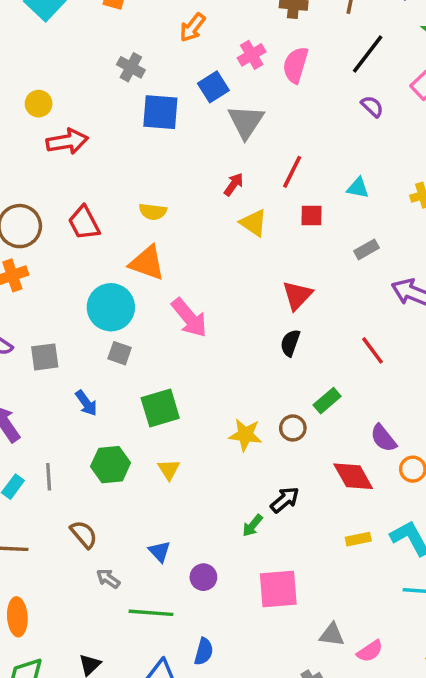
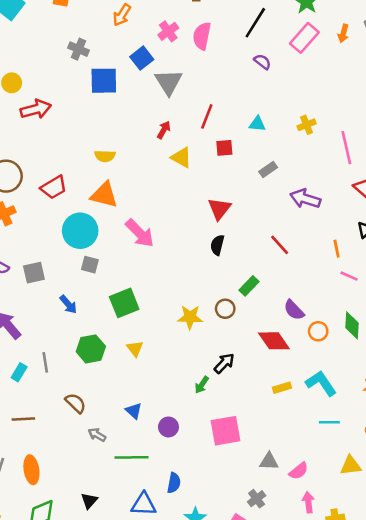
red trapezoid: (84, 223) -> (54, 187), moved, turned -88

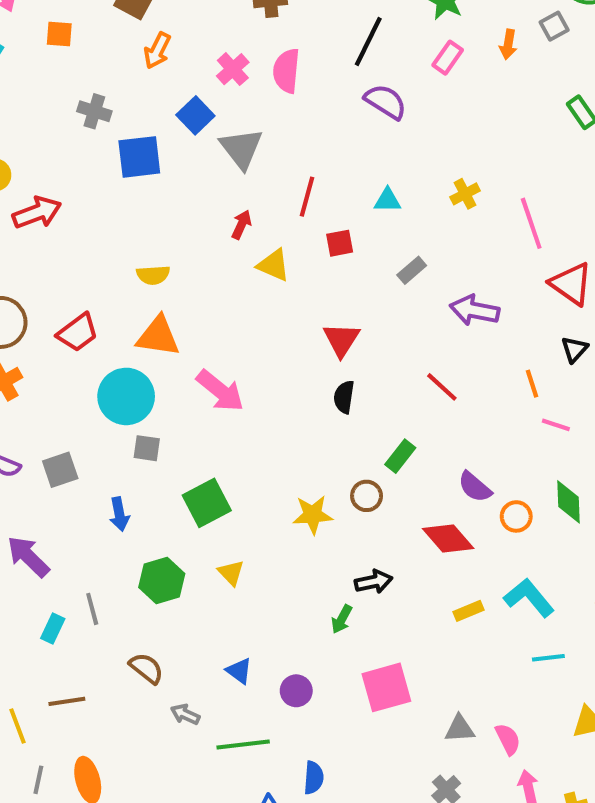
pink rectangle: (304, 38) -> (448, 58), size x0.7
purple semicircle: (262, 62) -> (386, 102), size x1.5
blue arrow: (68, 304) -> (119, 514), turned 36
black arrow: (224, 363) -> (374, 582), turned 40
pink semicircle: (299, 471) -> (508, 739), turned -72

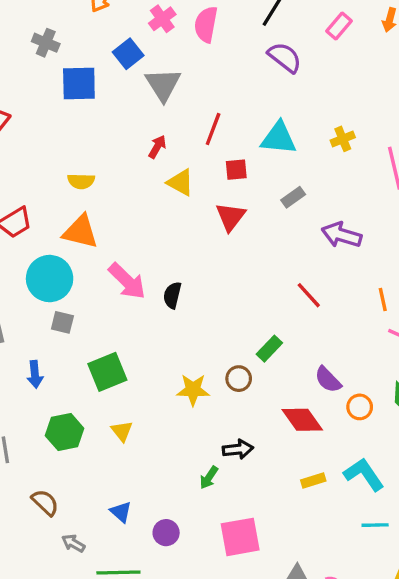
cyan triangle: (387, 200) -> (279, 138), size x1.6
red triangle: (341, 340) -> (231, 217), moved
black semicircle: (344, 397) -> (172, 295), moved

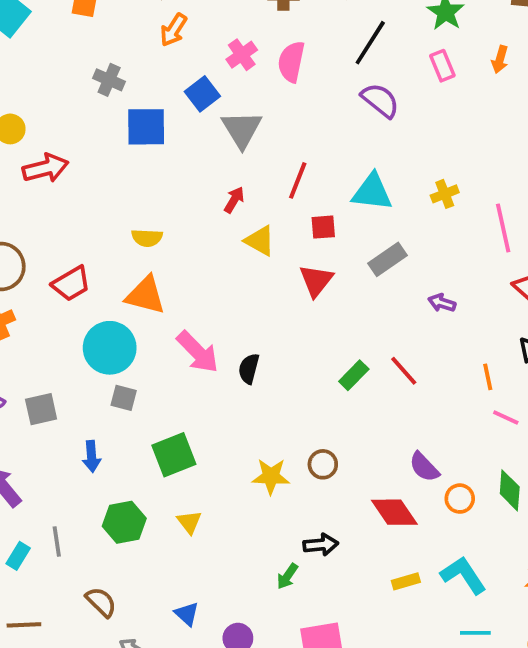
pink rectangle: (339, 26) -> (442, 66), turned -64
gray rectangle: (293, 197) -> (388, 259), size x1.4
purple arrow: (342, 235) -> (442, 303), size x0.6
green rectangle: (269, 349) -> (354, 375), moved

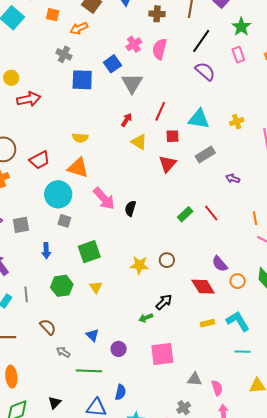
orange arrow: (173, 30) -> (79, 28), moved, turned 30
black arrow: (321, 545) -> (164, 302), turned -42
green arrow: (287, 576) -> (146, 318), turned 32

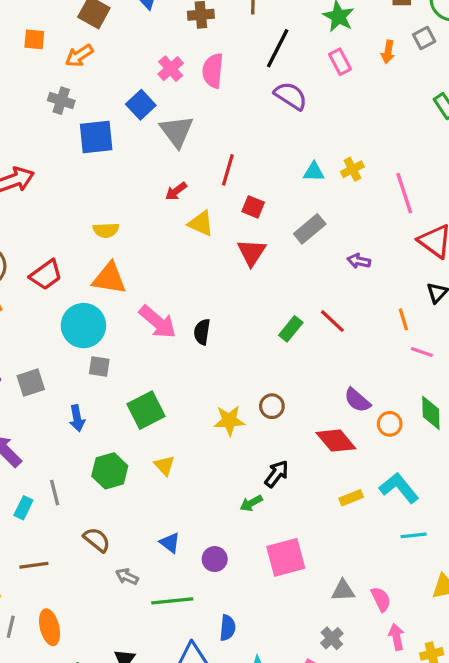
cyan triangle: (199, 119) -> (314, 172), moved, size x0.6
red arrow: (127, 120) -> (176, 191), turned -152
red square: (173, 136) -> (253, 207), turned 32

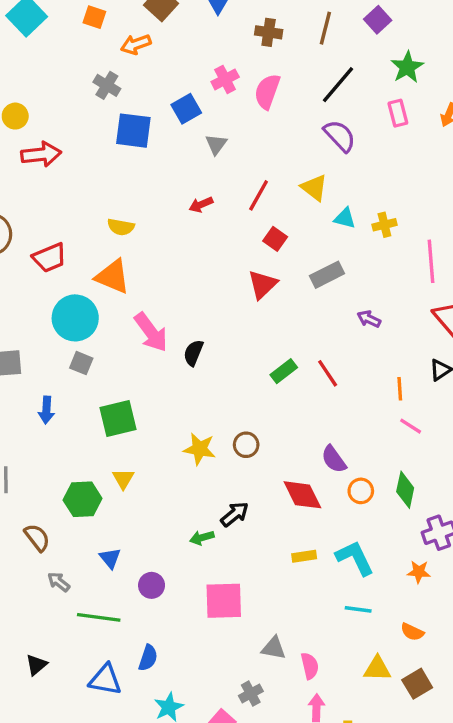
gray triangle: (177, 131) -> (216, 144), size x0.6
yellow triangle: (201, 223) -> (314, 188), moved
green hexagon: (110, 471) -> (83, 499), moved

